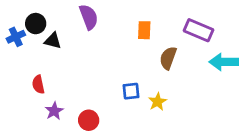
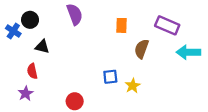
blue cross: (16, 37) -> (13, 31), turned -32
black triangle: (53, 41) -> (42, 47), moved
purple star: (54, 111) -> (26, 93), moved

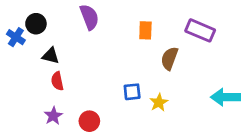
cyan arrow: (188, 52) -> (226, 97), moved
red semicircle: (32, 71) -> (57, 81), moved
purple star: (26, 93) -> (53, 116), moved

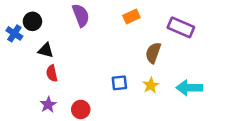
orange rectangle: (145, 30) -> (131, 17), moved, turned 63
cyan arrow: (226, 97) -> (189, 88), moved
yellow star: (159, 102) -> (151, 85), moved

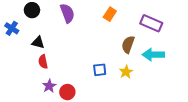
orange rectangle: (131, 17) -> (110, 14), turned -32
black circle: (32, 21) -> (32, 10), moved
cyan arrow: (189, 88) -> (153, 55), moved
purple star: (48, 105) -> (49, 86), moved

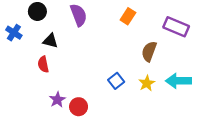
black triangle: (38, 42) -> (50, 41), moved
cyan arrow: (153, 55) -> (178, 81), moved
red semicircle: (43, 62) -> (43, 64), moved
blue square: (100, 70) -> (116, 81), turned -32

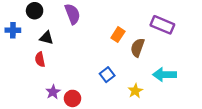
orange rectangle: (128, 16) -> (118, 35), moved
blue cross: (14, 33) -> (13, 30), turned -32
yellow star: (147, 83) -> (135, 91), moved

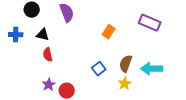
blue cross: (13, 30) -> (16, 35), moved
brown semicircle: (137, 48) -> (126, 64), moved
red semicircle: (40, 59) -> (48, 55), moved

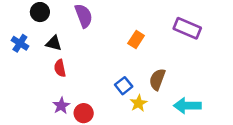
blue cross: (16, 35) -> (20, 43), turned 32
cyan arrow: (152, 69) -> (187, 106), moved
yellow star: (125, 84) -> (139, 103), moved

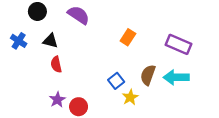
purple semicircle: (84, 16) -> (79, 15), turned -35
purple rectangle: (187, 28) -> (178, 44), moved
cyan arrow: (187, 106) -> (176, 77), moved

